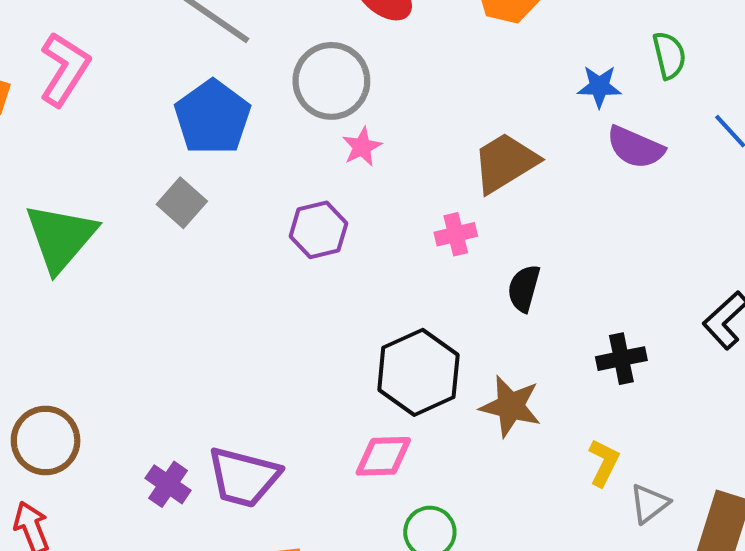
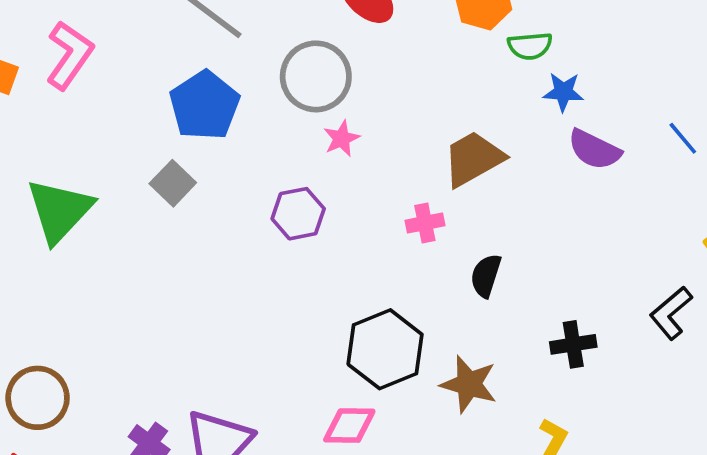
green semicircle: (669, 55) -> (530, 46), moved, turned 96

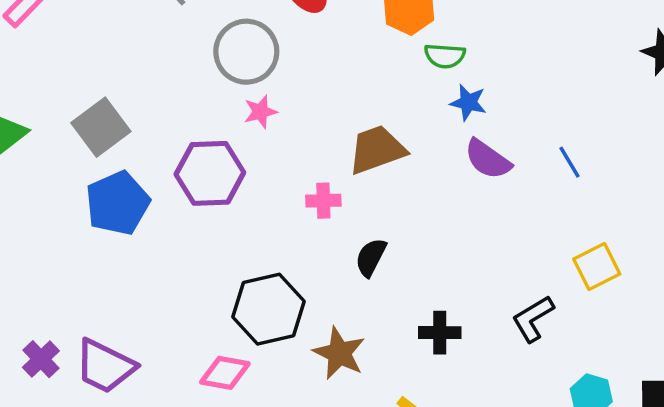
blue pentagon: (205, 105) -> (118, 203), moved
gray square: (173, 183) -> (101, 127), size x1.4
purple hexagon: (298, 214) -> (210, 173), size x1.4

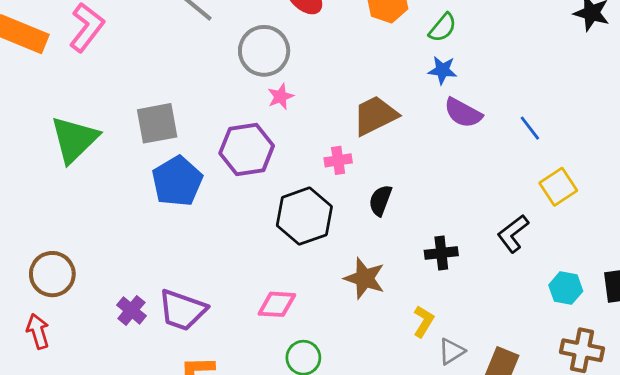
green semicircle: (445, 56) -> (443, 28), moved, turned -48
gray square: (101, 127) -> (157, 123), turned 33
blue line: (570, 162) -> (530, 128), moved
black hexagon: (269, 309) -> (304, 216), moved

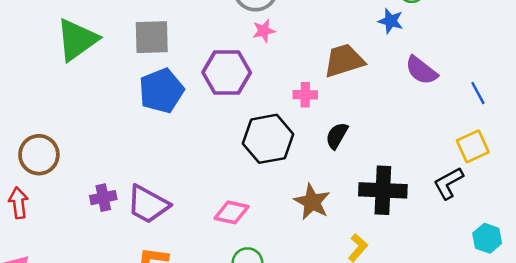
blue star: (442, 70) -> (391, 21), moved
yellow square: (558, 187) -> (473, 146), moved
black cross: (441, 253) -> (383, 190), size x1.6
purple cross: (131, 310) -> (103, 198), turned 30

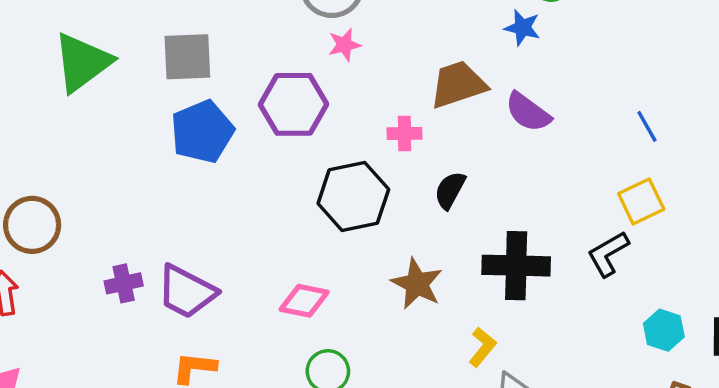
purple semicircle: (421, 70) -> (528, 112), moved

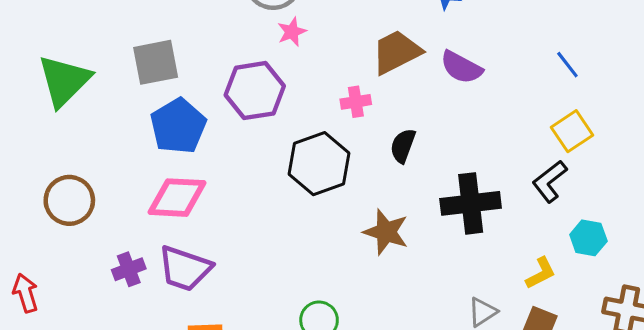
brown circle: (32, 225) -> (69, 200), moved
pink diamond: (304, 301) -> (177, 198), moved, size x1.4
cyan hexagon: (664, 330) -> (588, 238), moved
yellow L-shape: (482, 347) -> (541, 273), moved, turned 32

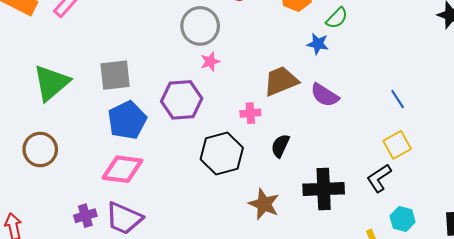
brown circle: (69, 200) -> (40, 150), moved

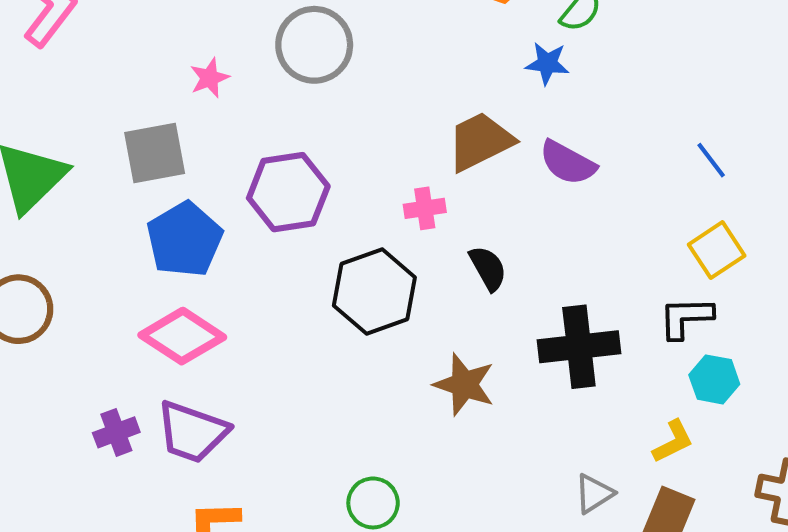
pink star: (210, 62) -> (210, 78), moved
black semicircle: (280, 146) -> (488, 268), turned 130
pink diamond: (122, 169) -> (182, 336), turned 30
black L-shape: (379, 178) -> (686, 318), turned 36
cyan hexagon: (403, 219) -> (714, 379), moved

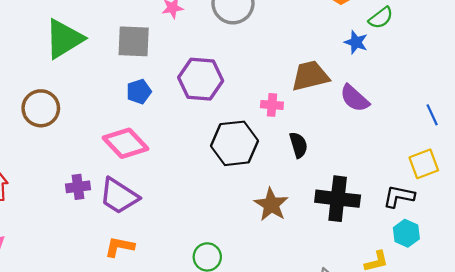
blue pentagon: (185, 239) -> (139, 92), size x0.6

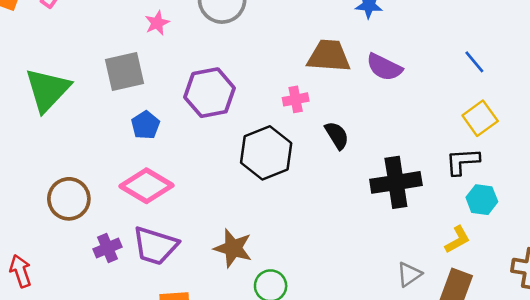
brown trapezoid: (310, 76) -> (329, 56), turned 33
brown circle: (41, 108) -> (69, 199), moved
brown star: (271, 205) -> (233, 248), moved

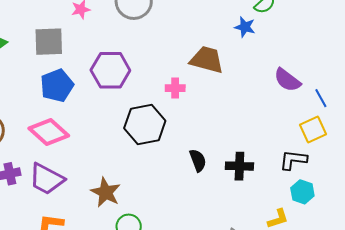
blue line: (474, 62) -> (321, 98), moved
purple semicircle: (384, 67) -> (287, 80), moved
blue pentagon: (146, 125) -> (57, 86), size x1.5
black semicircle: (337, 135) -> (198, 160), moved
black cross: (396, 182) -> (239, 166), size x0.7

